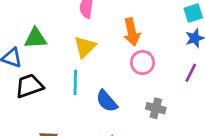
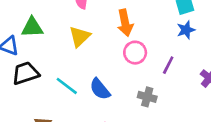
purple line: (191, 73) -> (168, 65), moved
cyan line: (75, 82) -> (67, 86), moved, turned -55

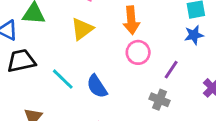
gray cross: (147, 97) -> (159, 100), moved

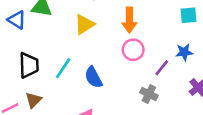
blue star: (194, 35) -> (184, 52), moved
black trapezoid: (21, 61) -> (29, 65), moved, turned 96
cyan line: (63, 79) -> (63, 68), turned 75

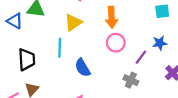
cyan line: (63, 68) -> (60, 48), moved, turned -30

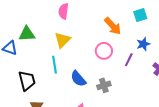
orange arrow: (112, 17) -> (113, 26), moved, turned -30
gray cross: (131, 80) -> (104, 85), moved, turned -32

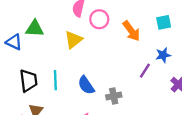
pink circle: (104, 51) -> (99, 19), moved
cyan line: (55, 65) -> (55, 80), moved

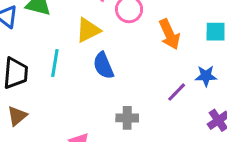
cyan line: (55, 80) -> (55, 63), moved
blue semicircle: (86, 85) -> (103, 66), moved

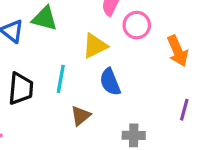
purple line: (177, 92) -> (184, 110), turned -30
brown triangle: (17, 116) -> (81, 116), moved

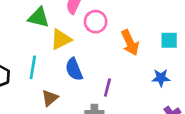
green triangle: (45, 19) -> (39, 17), moved
purple line: (184, 110) -> (107, 88), moved

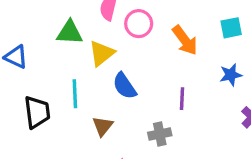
purple line: (107, 88) -> (182, 99), moved

